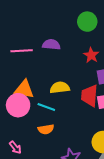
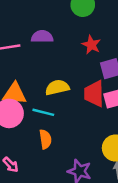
orange semicircle: (46, 129) -> (45, 139), turned -84

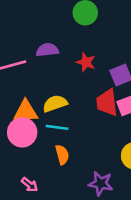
red star: (91, 45) -> (86, 62), moved
yellow semicircle: (57, 87) -> (55, 104), moved

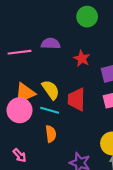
red trapezoid: (107, 102) -> (76, 99), moved
yellow semicircle: (55, 104) -> (51, 90), turned 66
orange triangle: (26, 112) -> (25, 93), turned -30

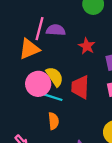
pink line: (19, 52) -> (40, 29), moved, turned -70
orange triangle: (25, 93) -> (29, 49), moved
pink circle: (20, 110) -> (38, 84), moved

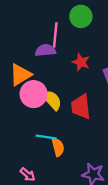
pink line: (40, 29) -> (55, 35), moved
pink circle: (38, 84) -> (34, 94), moved
cyan line: (53, 97) -> (46, 137), moved

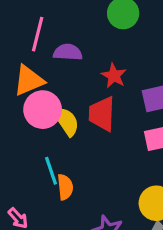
pink line: (55, 35) -> (38, 34), moved
red trapezoid: (81, 107) -> (102, 114), moved
cyan line: (46, 137) -> (51, 171), turned 54

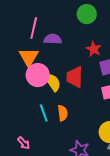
red star: (114, 76) -> (94, 49), moved
orange triangle: (29, 80) -> (29, 57), turned -35
orange semicircle: (65, 187) -> (63, 113), moved

